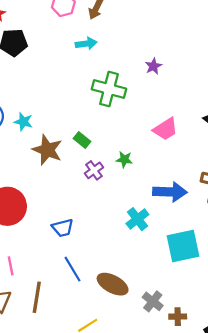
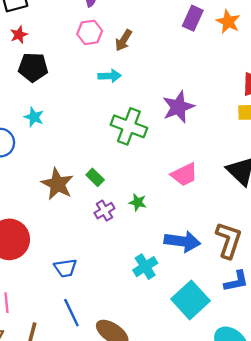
purple star: (153, 66) -> (178, 107), size x1.8
cyan star: (23, 122) -> (34, 117), moved
cyan square: (183, 246) -> (190, 300), turned -36

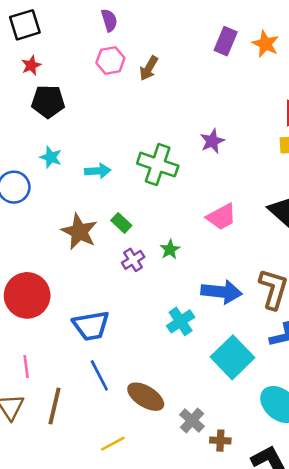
cyan arrow: (110, 76) -> (98, 171), moved
purple star: (178, 107) -> (212, 141), size x0.7
green star: (138, 202) -> (170, 250), turned 30
blue trapezoid: (65, 268) -> (91, 326), size x1.4

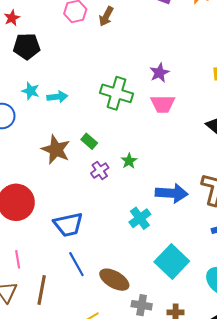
cyan arrow: (98, 171) -> (57, 97), moved
pink trapezoid: (221, 217) -> (163, 104), moved, turned 30
cyan square: (232, 357) -> (172, 262), moved
gray cross: (192, 420) -> (142, 305), moved, turned -30

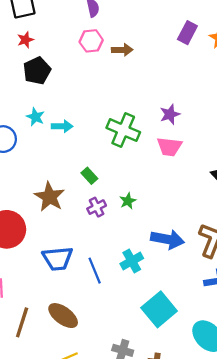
brown arrow: (106, 16) -> (122, 50), turned -126
black pentagon: (27, 46) -> (37, 71), turned -30
brown star: (56, 150) -> (49, 197), moved
blue line: (76, 264) -> (95, 271), moved
brown ellipse: (114, 280) -> (63, 316), moved

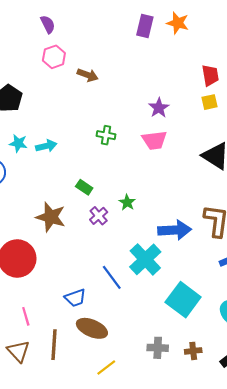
brown arrow: (122, 50) -> (88, 75), moved, turned 36
purple star: (170, 114) -> (159, 108), moved
green cross: (123, 130) -> (106, 135), size x0.6
blue trapezoid: (58, 259) -> (75, 298), moved, size x0.7
cyan cross: (132, 261) -> (145, 259), size x1.4

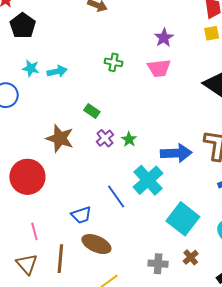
green star: (127, 202) -> (129, 139), moved
brown cross: (193, 351) -> (191, 257), moved, turned -35

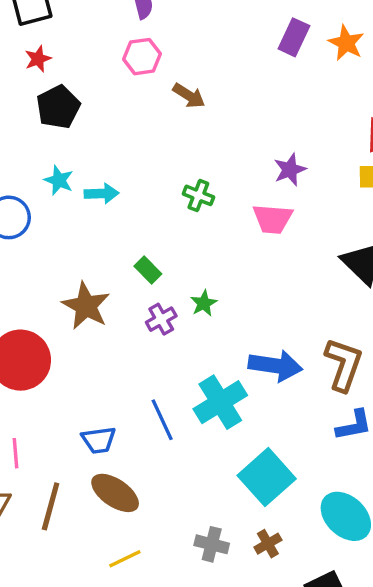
green star: (129, 139) -> (204, 303), moved

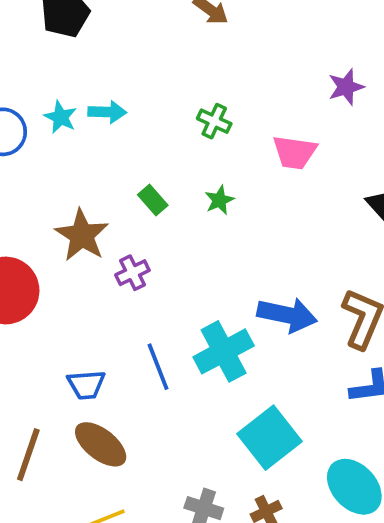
purple star: (290, 170) -> (346, 87), moved
cyan star: (59, 180) -> (61, 117), moved
green star: (204, 303) -> (219, 200), moved
purple cross: (161, 319) -> (132, 273), moved

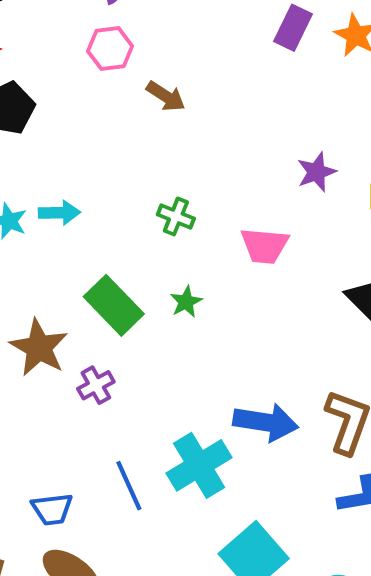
green rectangle: (153, 200) -> (114, 305), size x1.8

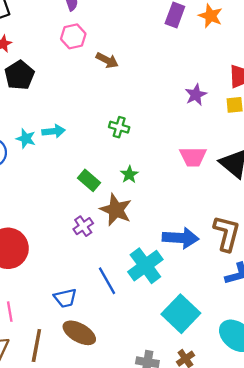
pink trapezoid: (265, 246) -> (193, 157), moved
green rectangle: (114, 305) -> (89, 180), size x0.7
brown star: (39, 348) -> (116, 210), moved

